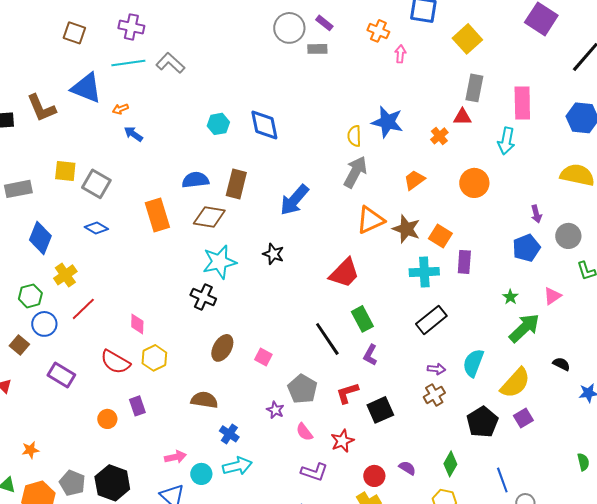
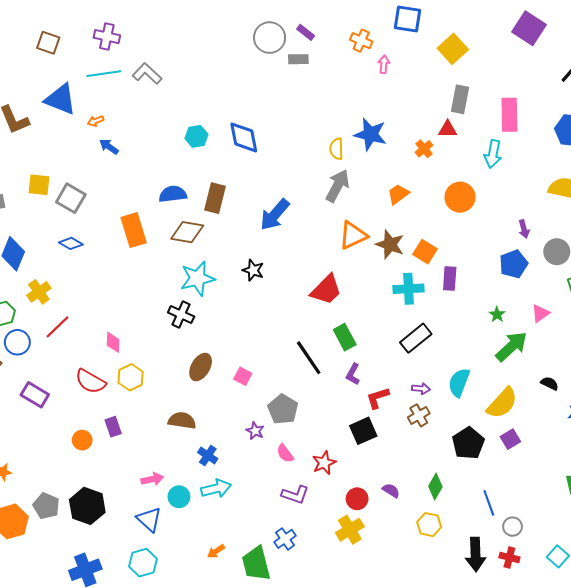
red L-shape: (347, 393) -> (378, 398), moved

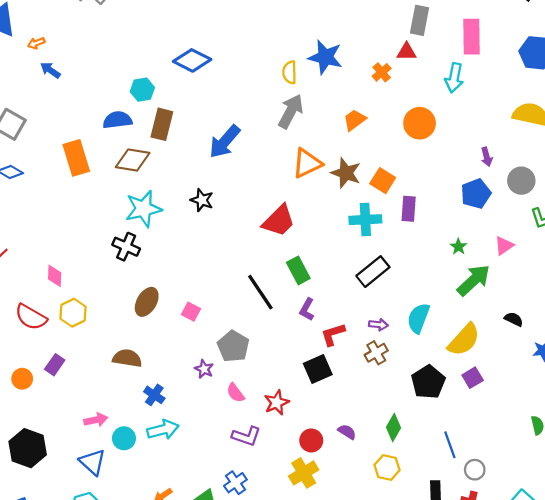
cyan hexagon: (196, 136) -> (142, 90), moved
blue diamond: (244, 137) -> (192, 60), turned -52
purple rectangle: (113, 427) -> (55, 365), turned 54

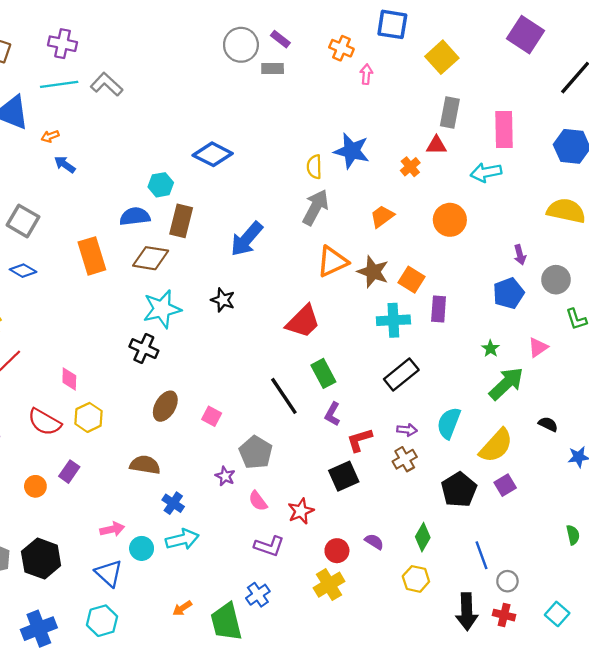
cyan arrow: (454, 78) -> (486, 172), turned 68

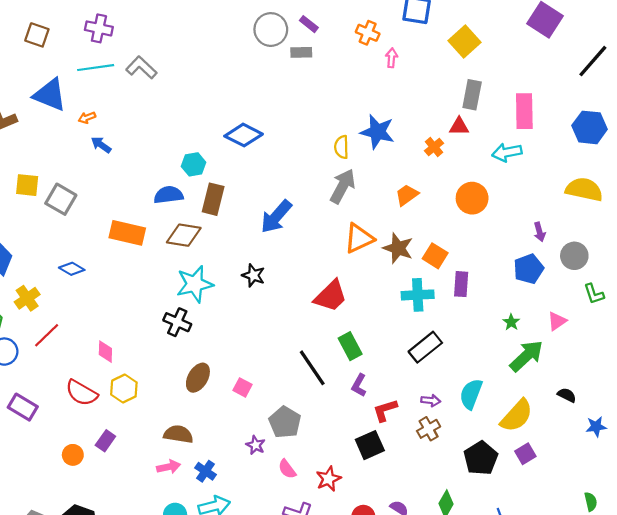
orange rectangle: (92, 256) -> (127, 233), turned -60
blue diamond: (23, 271) -> (72, 269), moved
pink arrow: (112, 529) -> (169, 467), moved

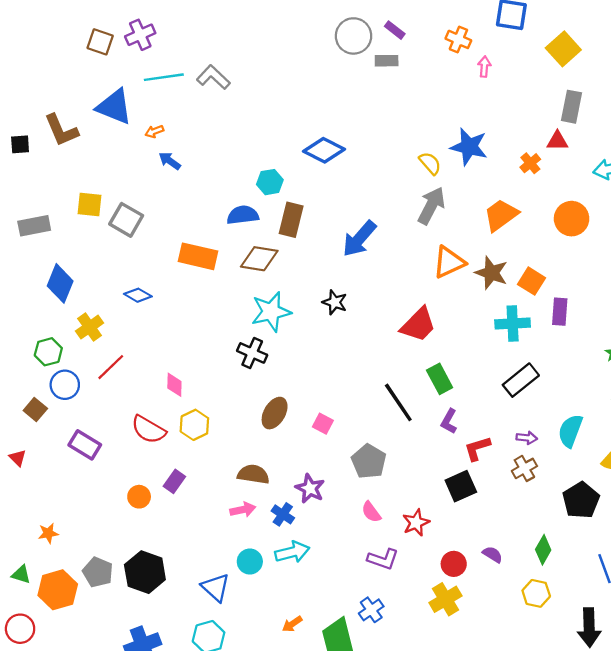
purple cross: (99, 28) -> (140, 35), moved, turned -36
yellow semicircle: (342, 147) -> (430, 163), turned 140
orange trapezoid: (407, 195) -> (501, 215), size x1.4
purple star: (256, 445) -> (310, 488), moved, size x1.4

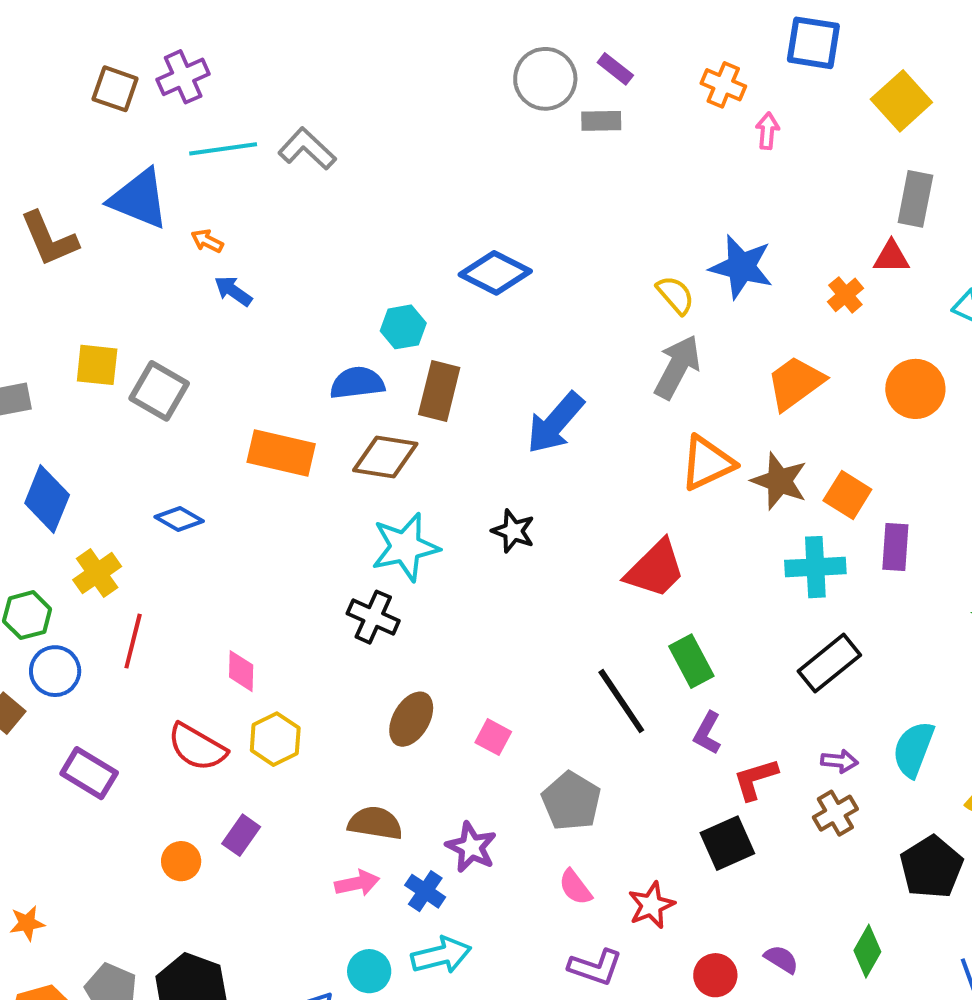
orange arrow: (154, 131) -> (207, 241), turned 48
red line: (111, 367) -> (133, 641), turned -32

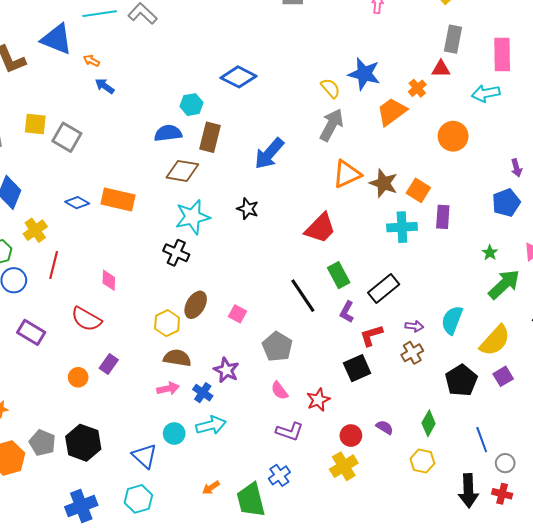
orange trapezoid: (795, 383) -> (392, 112), moved
orange rectangle: (281, 453) -> (118, 200), moved
black rectangle: (829, 663) -> (384, 288), moved
yellow hexagon: (275, 739) -> (167, 323), moved

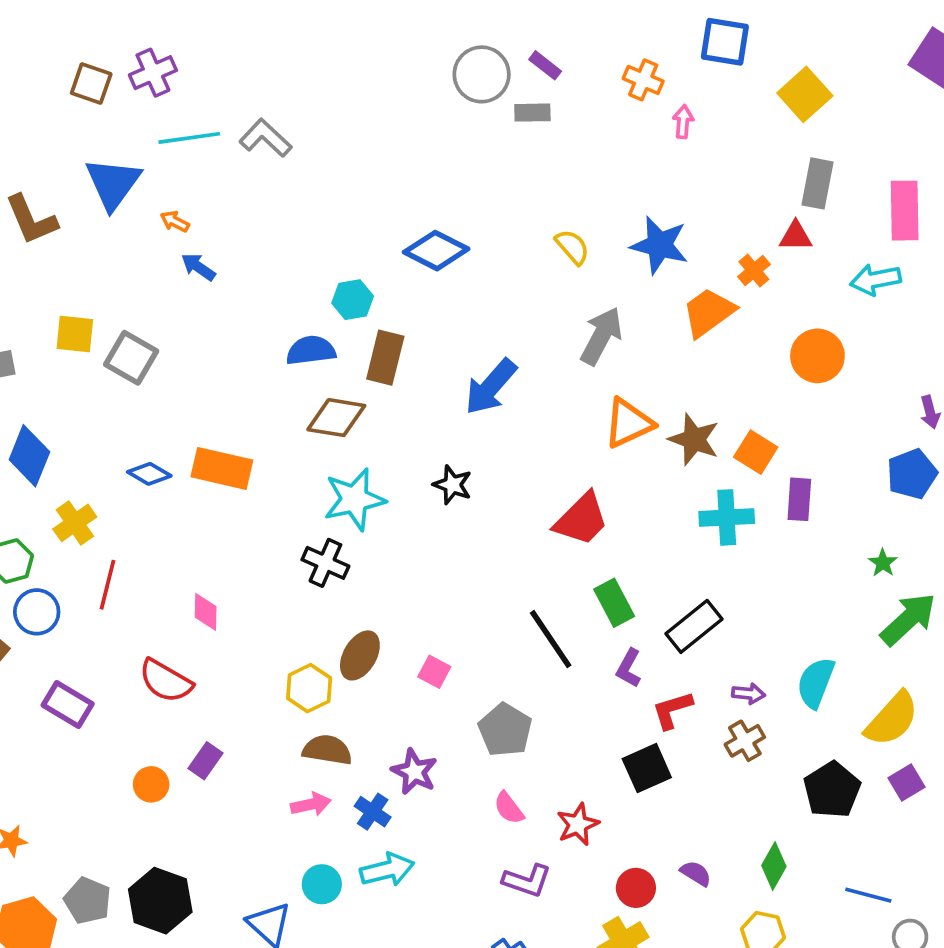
blue triangle: (57, 39) -> (113, 183), turned 44
yellow semicircle: (330, 88) -> (572, 247), moved
blue line: (482, 440) -> (868, 895), turned -55

